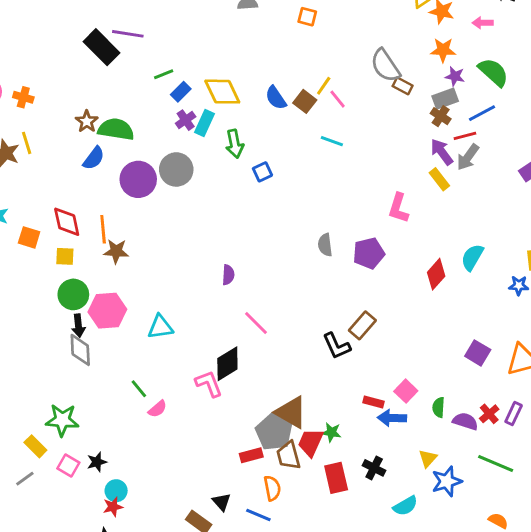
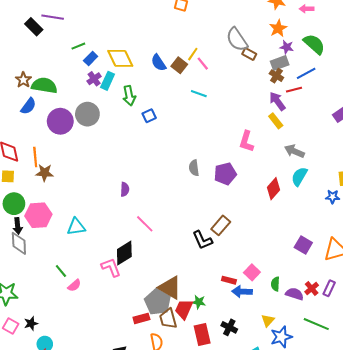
black rectangle: (101, 47) -> (34, 27), size x0.7
orange star: (443, 50) -> (278, 28), turned -30
gray arrow: (468, 157) -> (294, 151), moved, turned 78

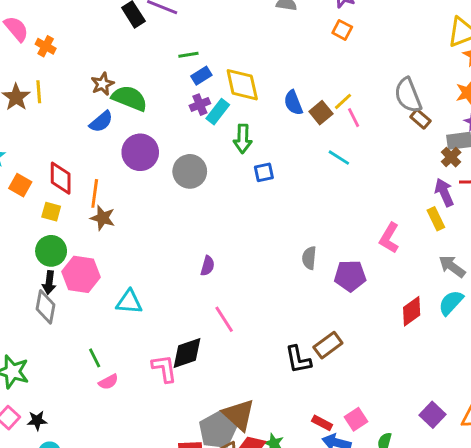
gray circle: (87, 114) -> (190, 171), moved
purple square: (303, 245) -> (432, 415), moved

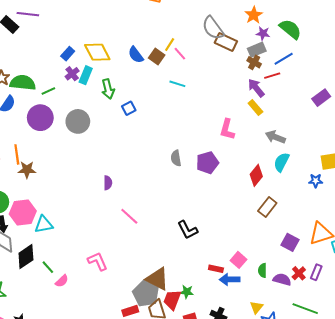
green line: (188, 55) -> (48, 91), moved
brown rectangle: (420, 119) -> (226, 42), size x1.5
cyan triangle: (129, 302) -> (44, 224), moved
brown rectangle: (328, 345) -> (267, 207), moved
black diamond: (187, 353) -> (26, 256), moved

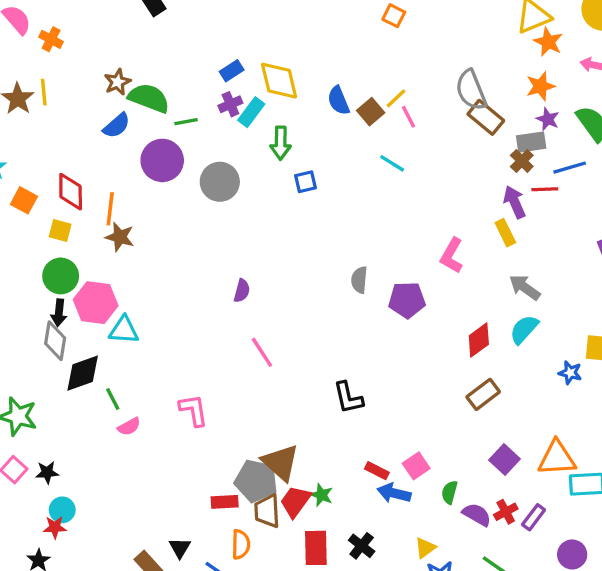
gray pentagon: (146, 294) -> (256, 481), turned -30

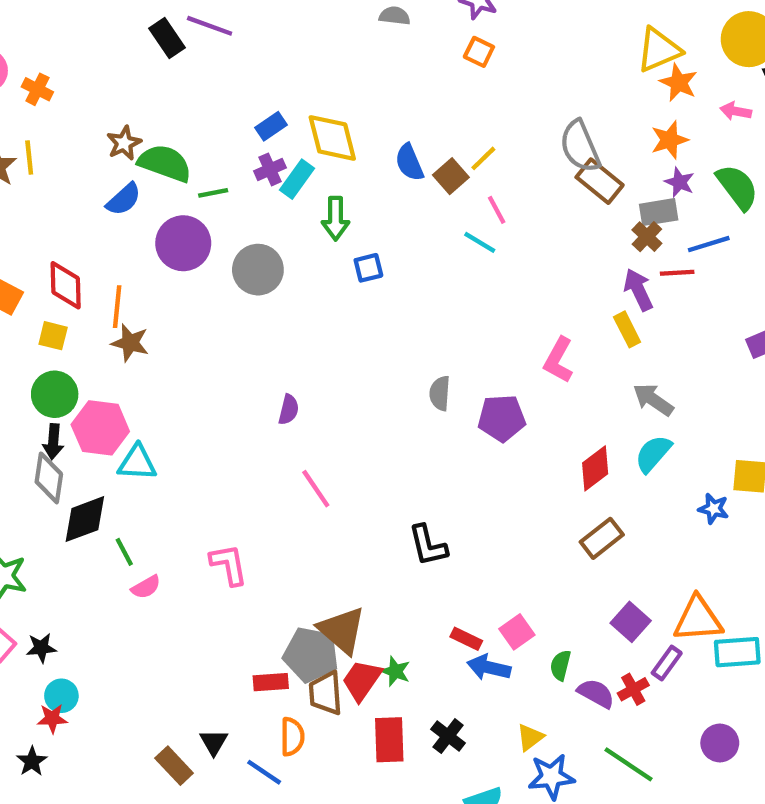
pink line: (409, 117) -> (497, 210), moved
purple rectangle: (534, 517) -> (667, 663), moved

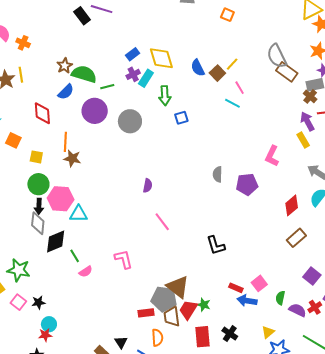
red diamond: (66, 285) -> (42, 113), moved

